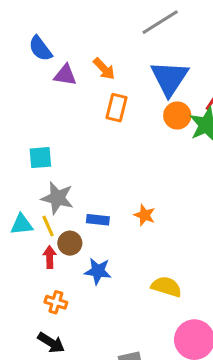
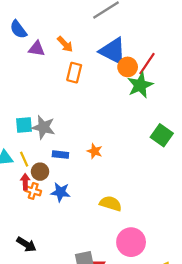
blue triangle: (169, 78) -> (113, 51), turned -36
orange circle: (177, 115) -> (128, 67), moved
cyan square: (40, 158) -> (24, 125), moved
gray star: (57, 198) -> (43, 127), moved
orange cross: (56, 302) -> (33, 191), moved

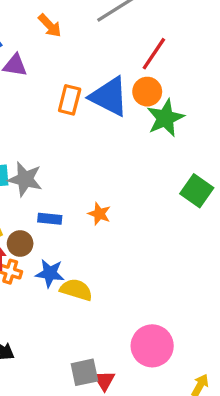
orange arrow: (65, 44) -> (50, 26), moved
blue triangle: (113, 51) -> (109, 97), moved
red line: (147, 64) -> (154, 54), moved
yellow semicircle: (111, 203) -> (76, 290), moved

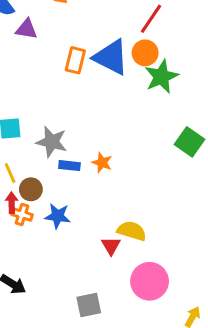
gray star: (25, 179) -> (52, 142), moved
blue rectangle: (50, 219) -> (69, 166), moved
yellow semicircle: (76, 290) -> (132, 231), moved
red triangle: (104, 381) -> (111, 246), moved

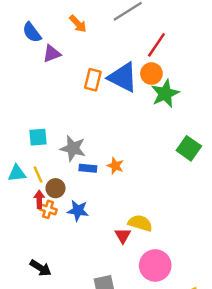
purple triangle: (26, 29) -> (52, 54), turned -30

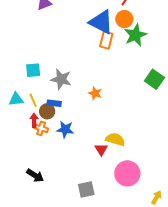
orange rectangle: (93, 80) -> (106, 40), moved
blue rectangle: (88, 168) -> (54, 103), moved

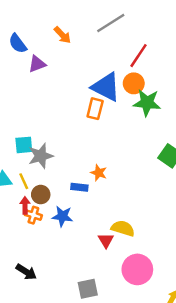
green star: (135, 35) -> (147, 103), turned 30
orange rectangle: (106, 40) -> (95, 109), moved
gray star: (61, 79) -> (41, 156), moved, turned -30
blue rectangle: (54, 103) -> (79, 187), moved

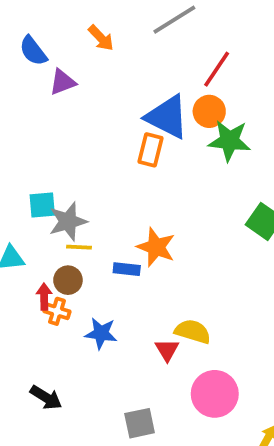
orange star: (99, 173) -> (156, 247), size x1.5
yellow line: (24, 181) -> (79, 247), moved, turned -63
blue star: (62, 216) -> (101, 333), moved

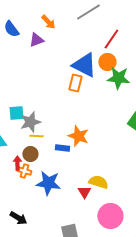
purple triangle: (62, 82) -> (36, 40), moved
blue star: (101, 333) -> (48, 183), size x1.4

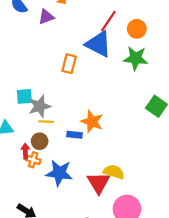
red line: (111, 39) -> (108, 21), moved
orange circle: (107, 62) -> (137, 29), moved
orange rectangle: (75, 83) -> (69, 64), moved
red triangle: (84, 192) -> (99, 183), size x1.6

